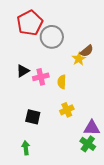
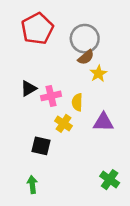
gray circle: (52, 37) -> (85, 39), moved
brown semicircle: (87, 51) -> (86, 57), moved
yellow cross: (67, 110) -> (63, 123), moved, turned -32
purple triangle: (92, 128) -> (103, 122), moved

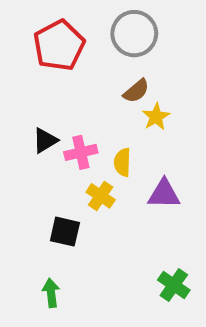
gray circle: (85, 39) -> (134, 34), moved

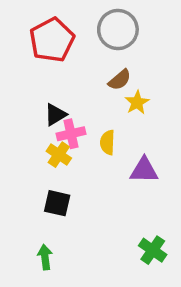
black triangle: (45, 140) -> (55, 115), moved
yellow cross: (101, 196) -> (59, 155), moved

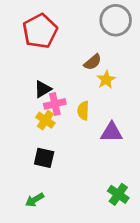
gray circle: (118, 29) -> (116, 20), moved
green arrow: (45, 257) -> (35, 200), turned -114

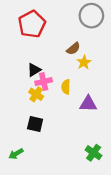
green arrow: (35, 200) -> (16, 154), moved

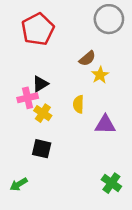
pink cross: (44, 82) -> (28, 98), moved

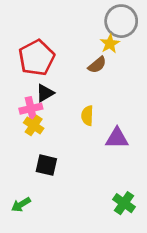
red pentagon: (38, 29) -> (36, 58), moved
yellow star: (100, 75) -> (110, 44), moved
yellow cross: (43, 113) -> (34, 126), moved

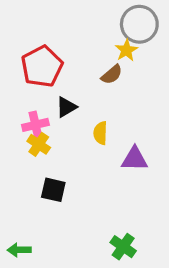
black triangle: (45, 93) -> (66, 107), moved
green cross: (124, 203) -> (123, 247), moved
green arrow: (21, 205) -> (19, 250), moved, turned 30

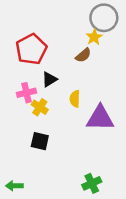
yellow cross: (39, 144) -> (40, 107), moved
purple triangle: (134, 159) -> (100, 118), size x1.4
green cross: (123, 247) -> (92, 183), turned 30

